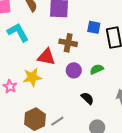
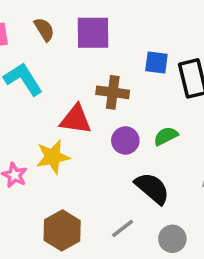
black semicircle: (87, 98) -> (152, 188), size x1.5
gray line: (57, 121) -> (123, 228), moved

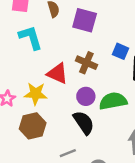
green semicircle: (166, 136) -> (113, 101), size x1.6
black semicircle: (152, 188) -> (84, 123), moved
brown hexagon: (62, 230) -> (33, 126), moved

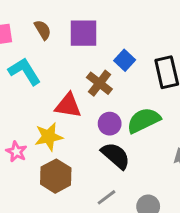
blue square: (120, 51) -> (125, 60), moved, turned 35
brown cross: (86, 63) -> (99, 83), turned 30

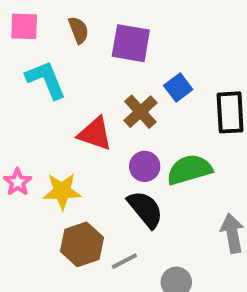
yellow star: (49, 137) -> (62, 191), moved
brown hexagon: (56, 176) -> (82, 244), moved

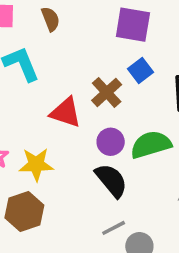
purple square: (131, 43) -> (133, 25), moved
brown hexagon: (82, 244) -> (24, 212), moved
gray line: (124, 261) -> (114, 228), moved

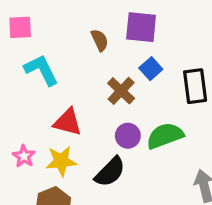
brown semicircle: (51, 19) -> (100, 40), moved
red triangle: (66, 112) -> (68, 122), moved
black semicircle: (111, 180) -> (110, 172), moved, turned 88

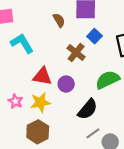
purple circle: (128, 136) -> (66, 84), moved
black semicircle: (110, 172) -> (88, 109), moved

